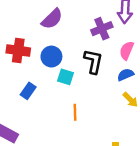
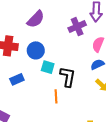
black L-shape: (93, 61) -> (68, 77), moved
blue rectangle: (28, 91) -> (17, 79), turned 32

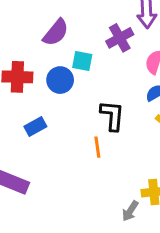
cyan square: (48, 67) -> (82, 61), moved

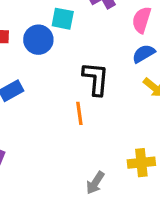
gray arrow: (130, 211) -> (95, 183), moved

